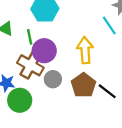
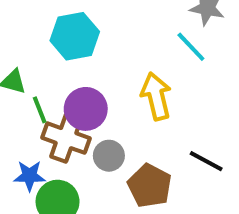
green line: (30, 37) -> (40, 110), moved
brown pentagon: (83, 85) -> (150, 186), moved

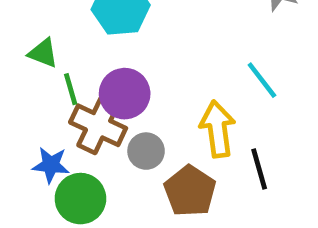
cyan line: (191, 47) -> (262, 80), moved
yellow arrow: (156, 96) -> (217, 129), moved
black line: (206, 161) -> (259, 169), turned 40

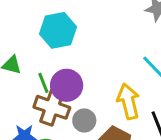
green line: (71, 89) -> (43, 83), moved

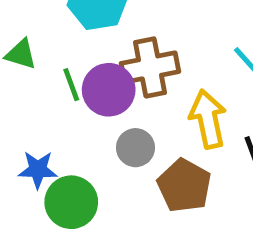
brown cross: (52, 107) -> (150, 67), moved, turned -32

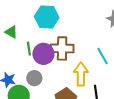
gray circle: (135, 148) -> (34, 78), moved

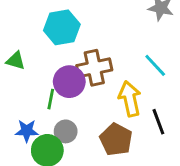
green line: (29, 49) -> (51, 99), moved, turned 32
gray circle: (34, 78) -> (66, 131), moved

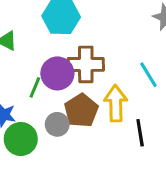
gray circle: (66, 131) -> (57, 124), moved
brown pentagon: (116, 139) -> (81, 110), moved

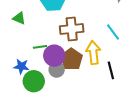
purple circle: (57, 73) -> (54, 56), moved
green line: (35, 87) -> (40, 47), turned 64

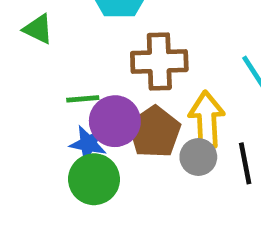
blue star: (21, 66) -> (88, 144), moved
gray circle: (57, 70) -> (198, 157), moved
green circle: (34, 81) -> (94, 179), moved

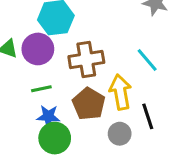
purple circle: (115, 121) -> (38, 49), moved
gray circle: (198, 157) -> (120, 134), moved

